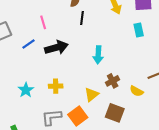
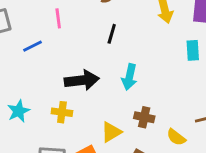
black line: (82, 18) -> (112, 34), moved
black arrow: (56, 48) -> (82, 80), moved
brown cross: (113, 81) -> (144, 117), turned 32

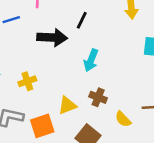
black arrow: (82, 80) -> (52, 38), moved
yellow cross: (62, 112) -> (27, 81), turned -36

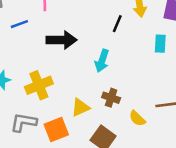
black line: (82, 20) -> (117, 24), moved
yellow cross: (27, 81) -> (39, 85), size x1.5

